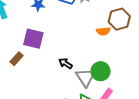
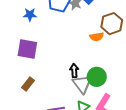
brown rectangle: (16, 59) -> (28, 84), moved
black arrow: (65, 63) -> (74, 71), moved, turned 56

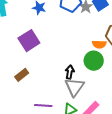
purple square: (27, 49) -> (29, 41), turned 35
green circle: (97, 77) -> (94, 61), moved

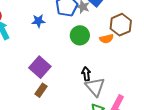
purple square: (29, 41) -> (40, 67), moved
green circle: (94, 61) -> (80, 35), moved

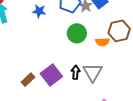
purple square: (40, 67) -> (51, 75), moved
gray triangle: (95, 87) -> (93, 72), moved

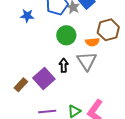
black arrow: (76, 72) -> (64, 65), moved
gray triangle: (93, 72) -> (87, 61), moved

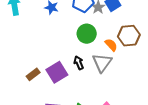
orange semicircle: (92, 42) -> (111, 45), turned -136
black arrow: (64, 65) -> (79, 63), turned -32

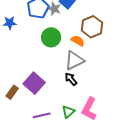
black arrow: (79, 63) -> (71, 79), moved
gray triangle: (102, 63) -> (74, 60), turned 45

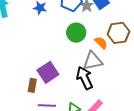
black arrow: (71, 79) -> (85, 78), size x1.6
brown rectangle: (12, 92) -> (32, 85), moved, turned -40

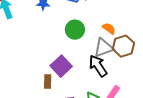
green circle: (76, 33) -> (75, 30), moved
brown hexagon: (118, 33) -> (123, 46), moved

